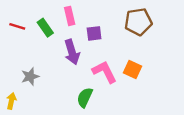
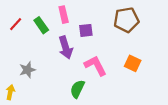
red line: (17, 26) -> (16, 24), turned -64
orange square: (132, 70) -> (133, 63), moved

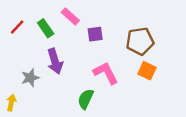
pink rectangle: (64, 15) -> (70, 16), turned -35
brown pentagon: (126, 20) -> (140, 41), moved
purple arrow: (66, 48) -> (55, 61), moved

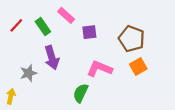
brown pentagon: (140, 41) -> (132, 39), turned 30
orange square: (147, 71) -> (138, 66), turned 35
pink L-shape: (106, 73) -> (99, 69), turned -40

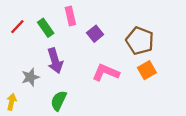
pink rectangle: (66, 15) -> (70, 16), turned 35
purple square: (89, 32) -> (95, 34), turned -32
green semicircle: (81, 93) -> (59, 101), moved

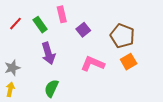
gray star: (30, 77) -> (12, 68), moved

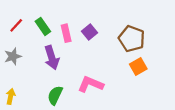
pink rectangle: (62, 14) -> (66, 33), moved
pink L-shape: (93, 64) -> (91, 84), moved
gray star: (12, 68) -> (13, 56), moved

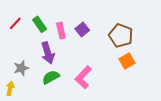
gray star: (13, 56) -> (21, 68), moved
pink L-shape: (91, 84) -> (83, 77), turned -70
green semicircle: (55, 95) -> (51, 77), moved, turned 36

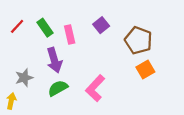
purple square: (82, 29) -> (101, 25), moved

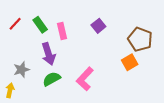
purple square: (101, 25) -> (98, 26), moved
brown pentagon: (138, 40) -> (140, 39), moved

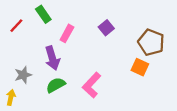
green rectangle: (40, 25) -> (43, 14), moved
pink rectangle: (62, 31) -> (67, 33), turned 42
orange square: (130, 62) -> (140, 67), turned -35

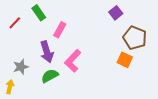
purple square: (106, 28) -> (116, 13), moved
pink L-shape: (92, 85) -> (73, 61), moved

